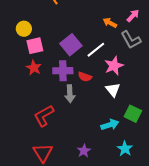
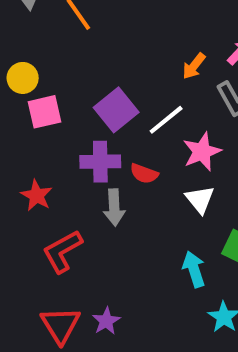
orange arrow: (110, 23) -> (194, 66), turned -80
red star: (34, 68) -> (37, 196), moved
cyan arrow: (110, 125) -> (194, 269), turned -90
purple star: (84, 151) -> (106, 321), moved

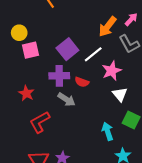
orange arrow: (194, 66) -> (108, 27), size x1.5
white triangle: (200, 199) -> (120, 94), moved
gray arrow: (114, 207) -> (66, 99), turned -54

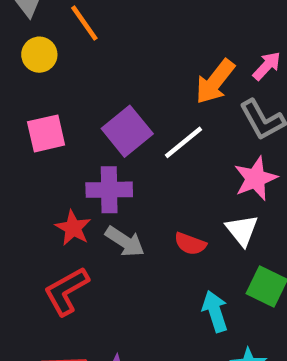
yellow circle: (19, 33) -> (39, 55), moved
pink star: (112, 71) -> (256, 178), moved
red semicircle: (82, 82) -> (190, 244), moved
red star: (26, 93) -> (73, 228), moved

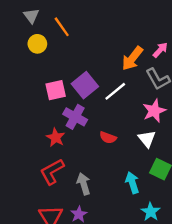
pink square: (46, 133) -> (56, 90), moved
purple cross: (109, 190) -> (75, 117), turned 30
gray arrow: (125, 242) -> (84, 184), moved, turned -140
red semicircle: (190, 244) -> (108, 138), moved

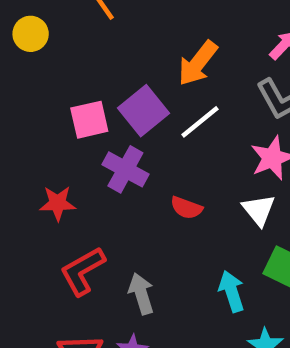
yellow circle: (37, 44) -> (31, 34), moved
orange arrow: (132, 58) -> (198, 63), moved
red star: (56, 138) -> (58, 203), moved, turned -30

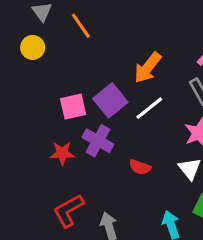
red star: (58, 203) -> (62, 153), moved

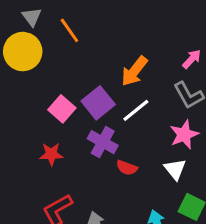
yellow circle: (33, 47) -> (23, 52), size x1.6
pink square: (73, 107) -> (62, 109), turned -36
purple cross: (98, 141) -> (103, 142), moved

